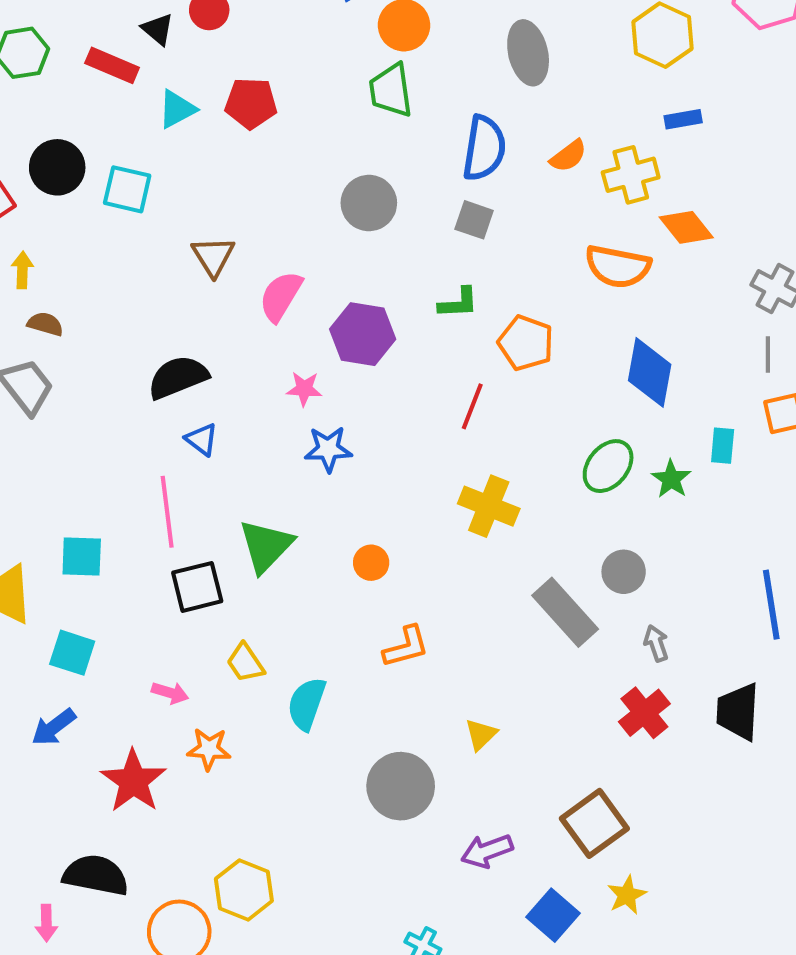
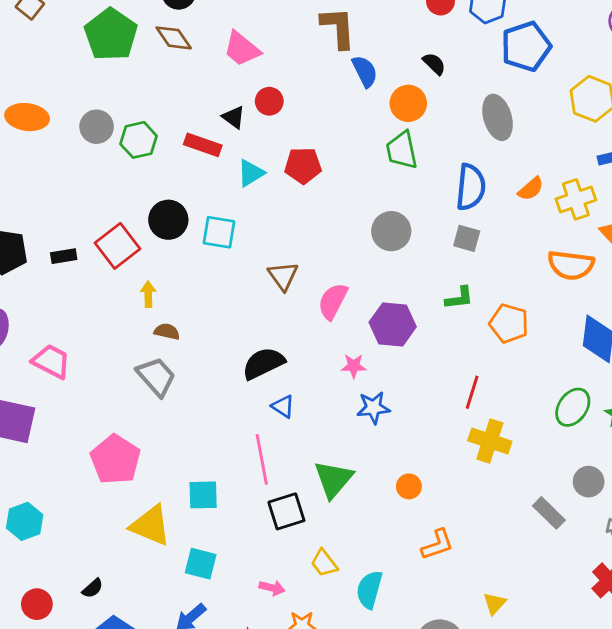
red line: (472, 406) -> (472, 392), moved
gray rectangle: (565, 612) -> (549, 513), size x0.7

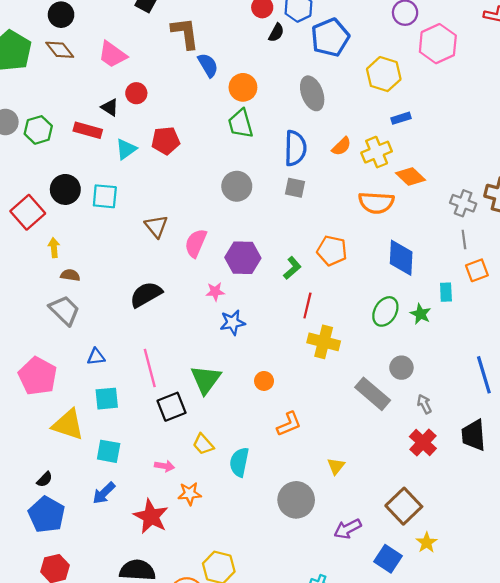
black semicircle: (434, 64) -> (276, 33), moved, turned 78
green L-shape: (459, 298) -> (292, 268), moved, turned -30
blue triangle: (283, 406) -> (96, 357), moved, turned -36
gray rectangle: (549, 513) -> (373, 394), size x1.4
black semicircle: (93, 588) -> (45, 479), moved

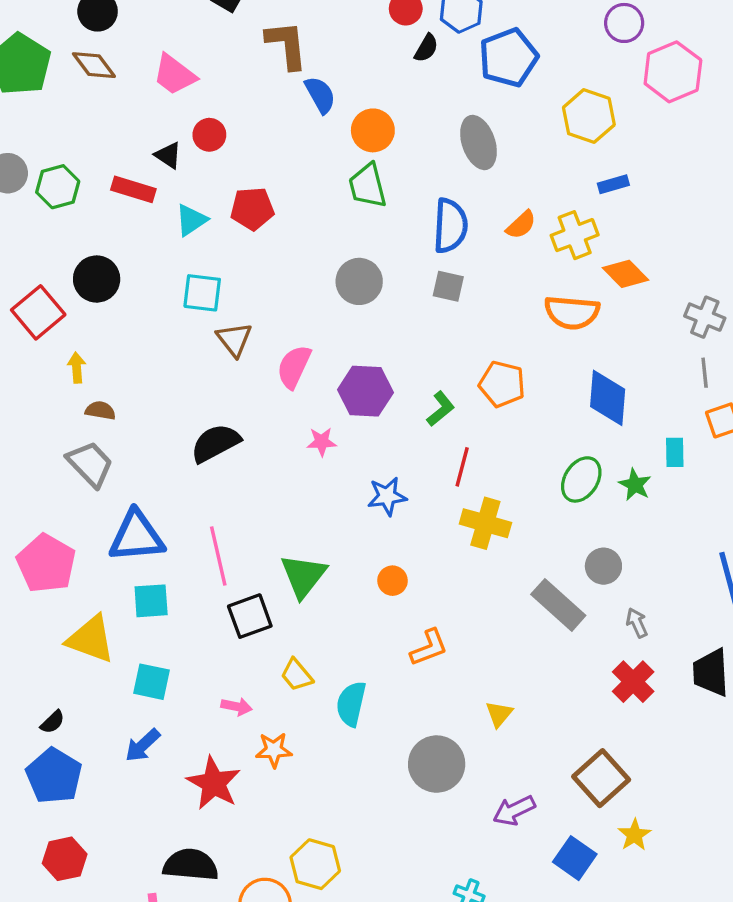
cyan square: (105, 196) -> (202, 293), moved
blue star: (233, 322) -> (387, 496), moved
blue triangle: (96, 357) -> (136, 536), size x2.0

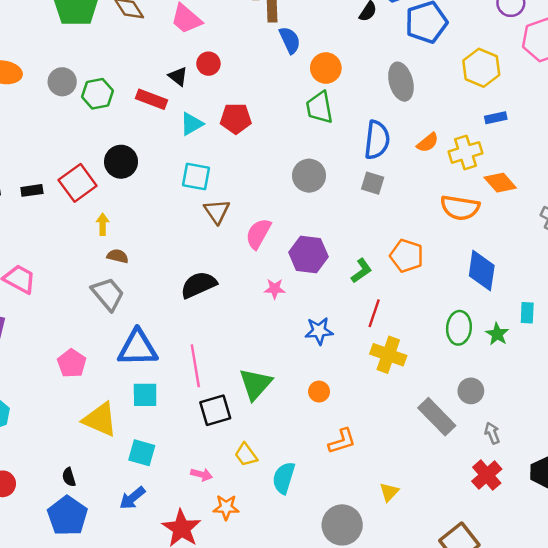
green ellipse: (581, 479) -> (459, 328), turned -32
pink pentagon: (46, 563) -> (72, 363), size x0.7
black semicircle: (53, 722) -> (69, 477), turned 114

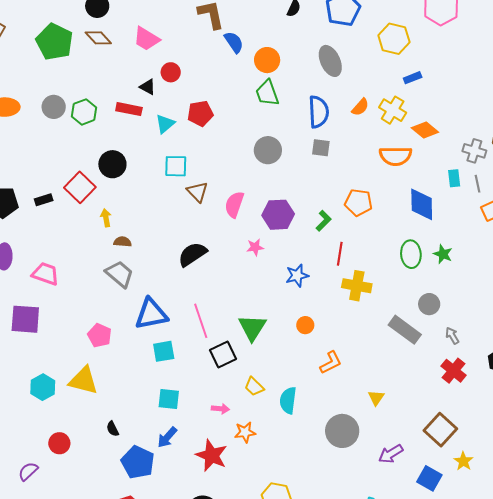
yellow cross: (466, 152) -> (393, 110), turned -32
cyan rectangle: (527, 313) -> (454, 178), moved
yellow triangle: (100, 419) -> (83, 381), moved
blue pentagon: (67, 516) -> (138, 462), moved

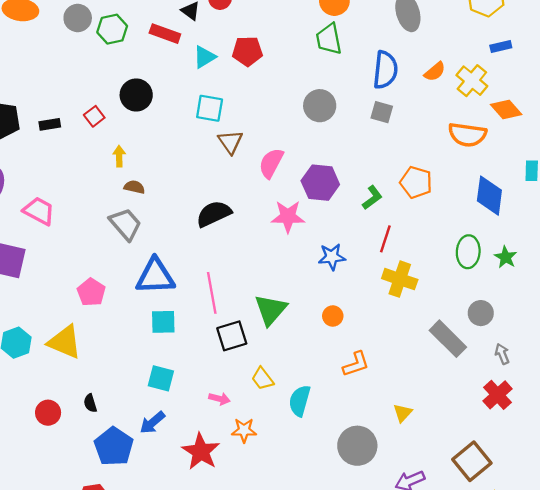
red square: (80, 187) -> (94, 116), size x0.6
pink star: (255, 247) -> (288, 216), size x1.6
red circle: (59, 443) -> (48, 413), moved

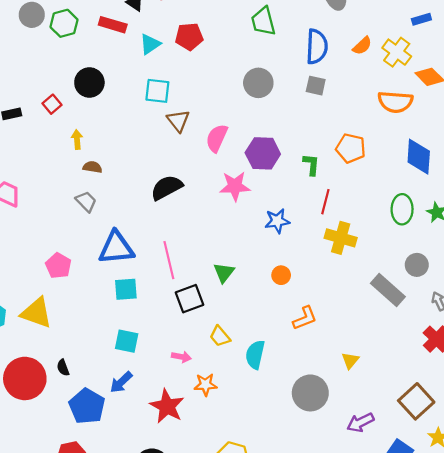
green L-shape: (372, 198) -> (311, 164), turned -45
gray trapezoid: (125, 224) -> (86, 202), size x0.7
green triangle: (271, 310) -> (224, 272), size x0.7
red circle: (48, 413) -> (25, 378), size x1.8

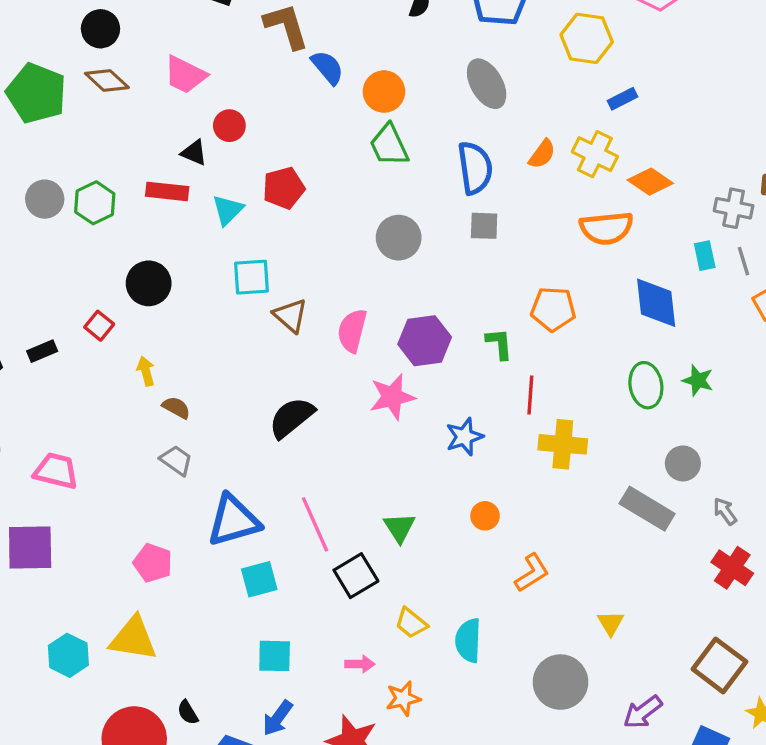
brown semicircle: (92, 167) -> (176, 408), turned 30

